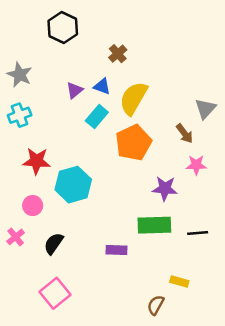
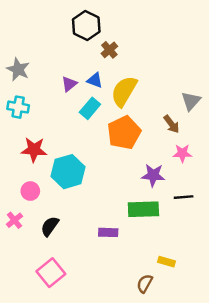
black hexagon: (63, 27) -> (86, 26), moved
cyan cross: (20, 115) -> (18, 107), turned 30
black line: (198, 233) -> (184, 197), moved

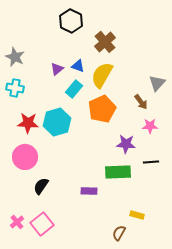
brown cross: (109, 50) -> (105, 42), moved, size x1.5
cyan hexagon: (68, 172) -> (57, 122), moved
pink circle: (30, 191) -> (25, 157), size x1.6
pink cross: (14, 220) -> (17, 222), moved

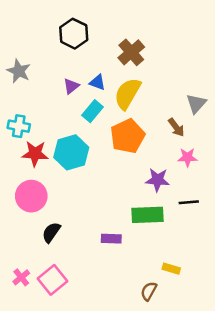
black hexagon: (71, 21) -> (74, 34), moved
cyan cross: (15, 88) -> (19, 126), moved

